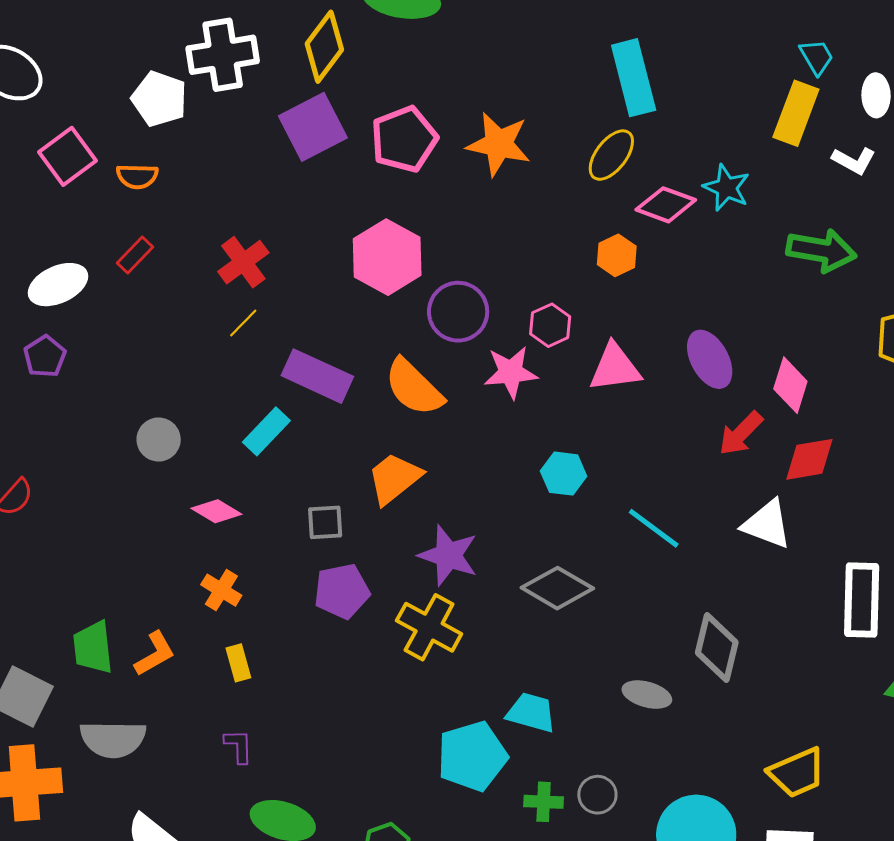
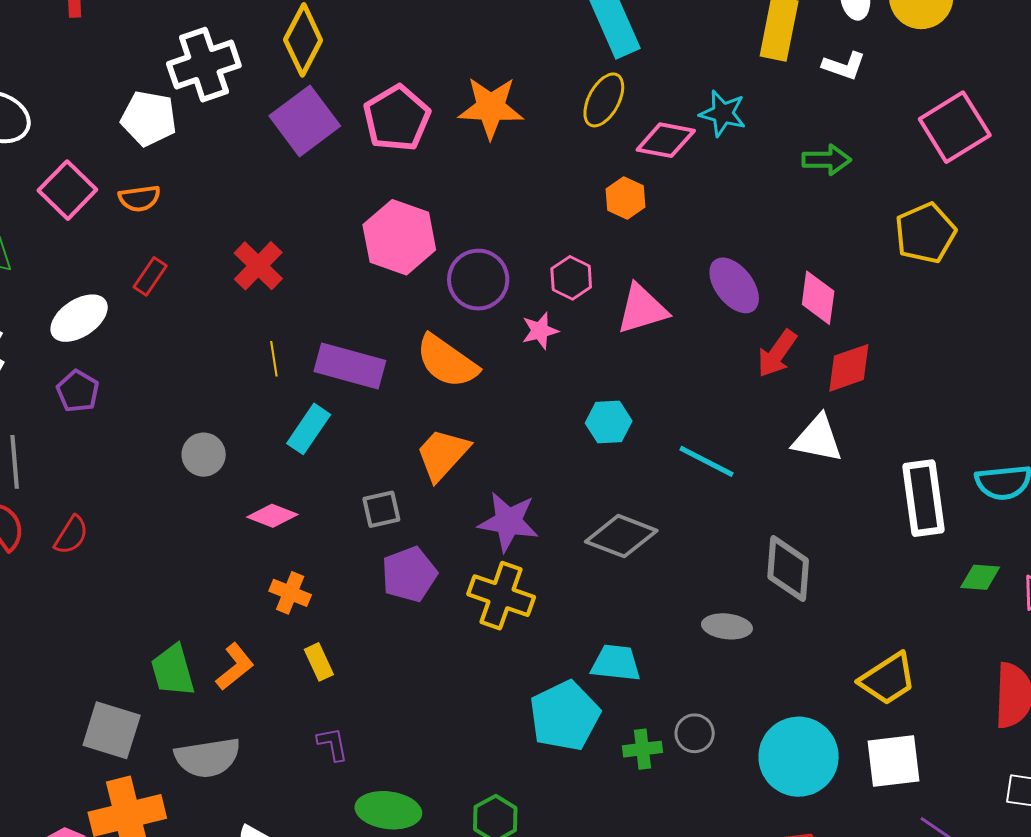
green arrow: (821, 250) -> (827, 160), size x0.7
yellow line: (243, 323) -> (274, 359), moved, turned -44
pink star: (511, 372) -> (540, 331), size x0.7

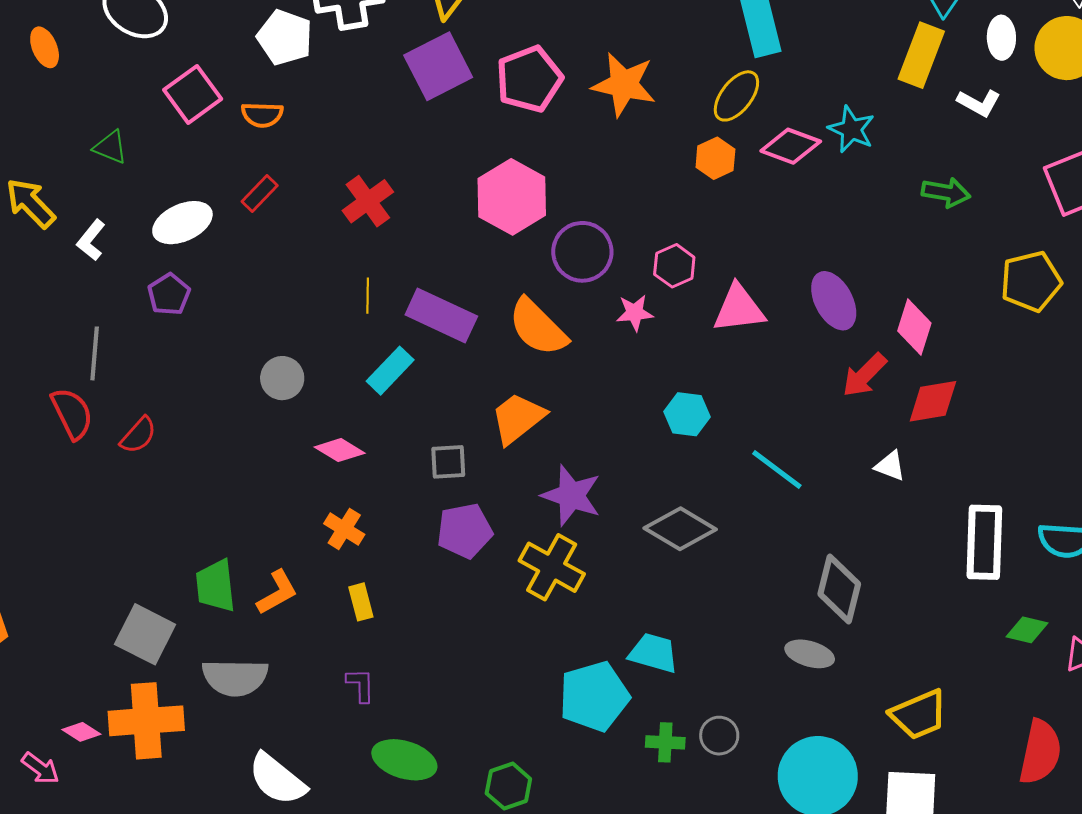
orange hexagon: (625, 198) -> (715, 158), moved
white triangle: (818, 439) -> (890, 466), size x0.6
gray ellipse: (727, 626) -> (810, 654), moved

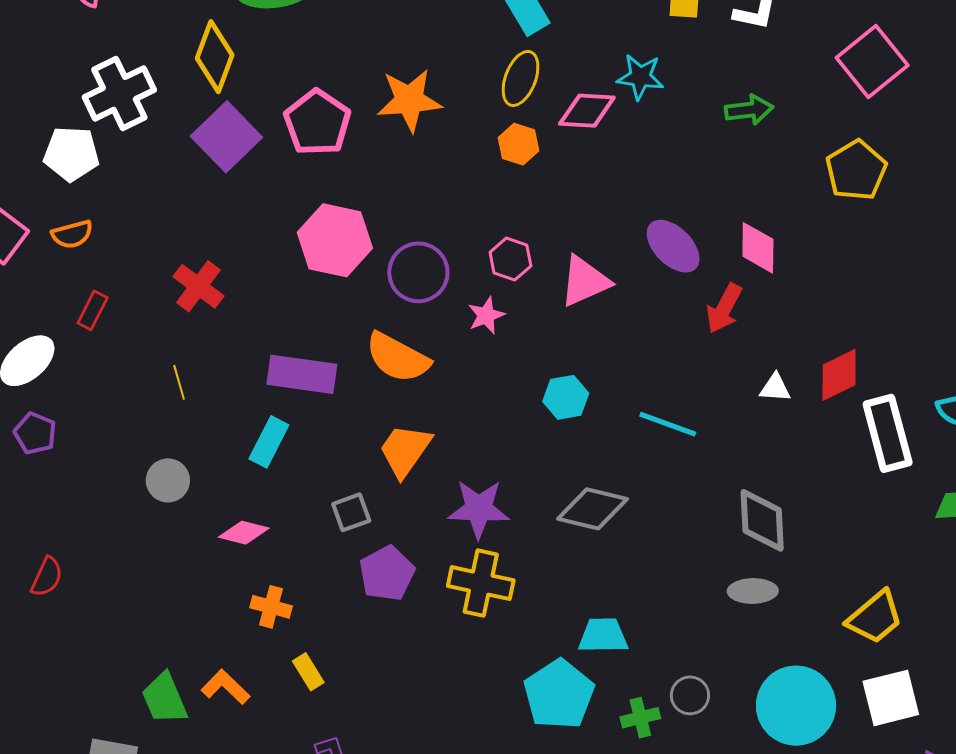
yellow line: (368, 296) -> (179, 382), moved
red diamond: (933, 401) -> (839, 375), moved
orange L-shape: (277, 592) -> (225, 687), turned -90

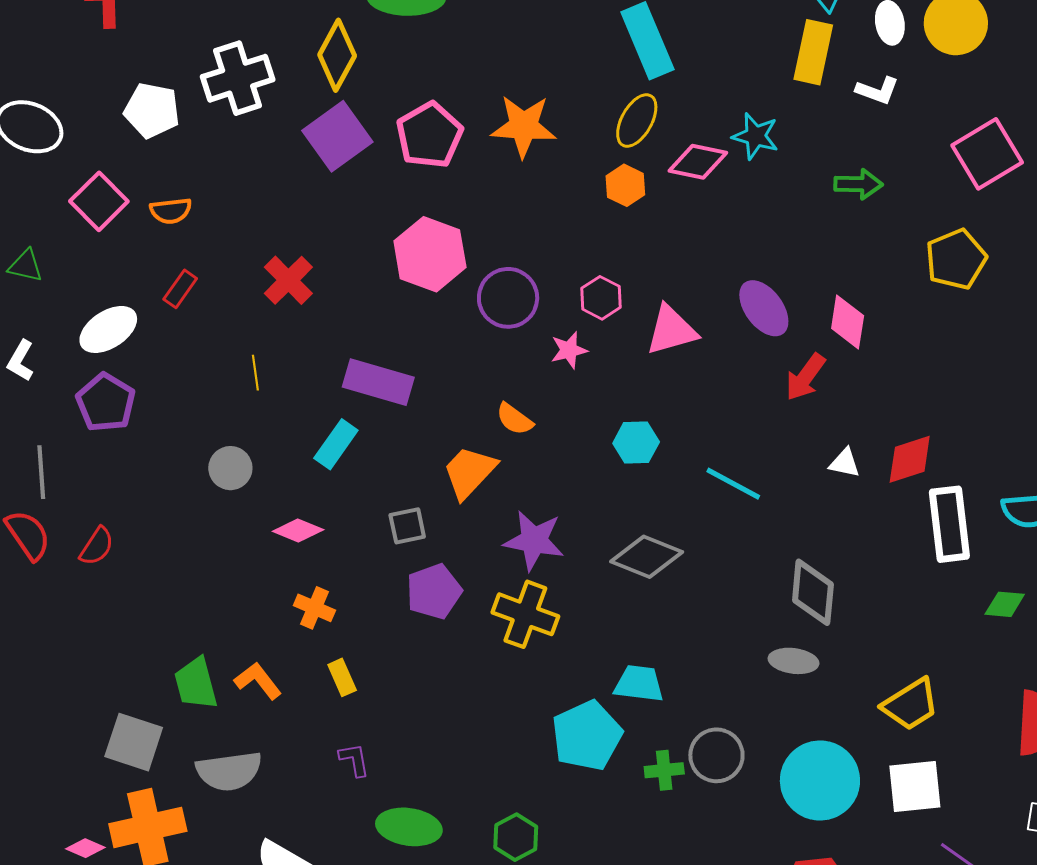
white pentagon: (71, 154) -> (152, 110), moved
orange semicircle: (398, 358) -> (514, 419), moved, size x0.6
purple pentagon: (35, 433) -> (106, 402), size x1.4
gray circle: (690, 695) -> (716, 755), size x1.4

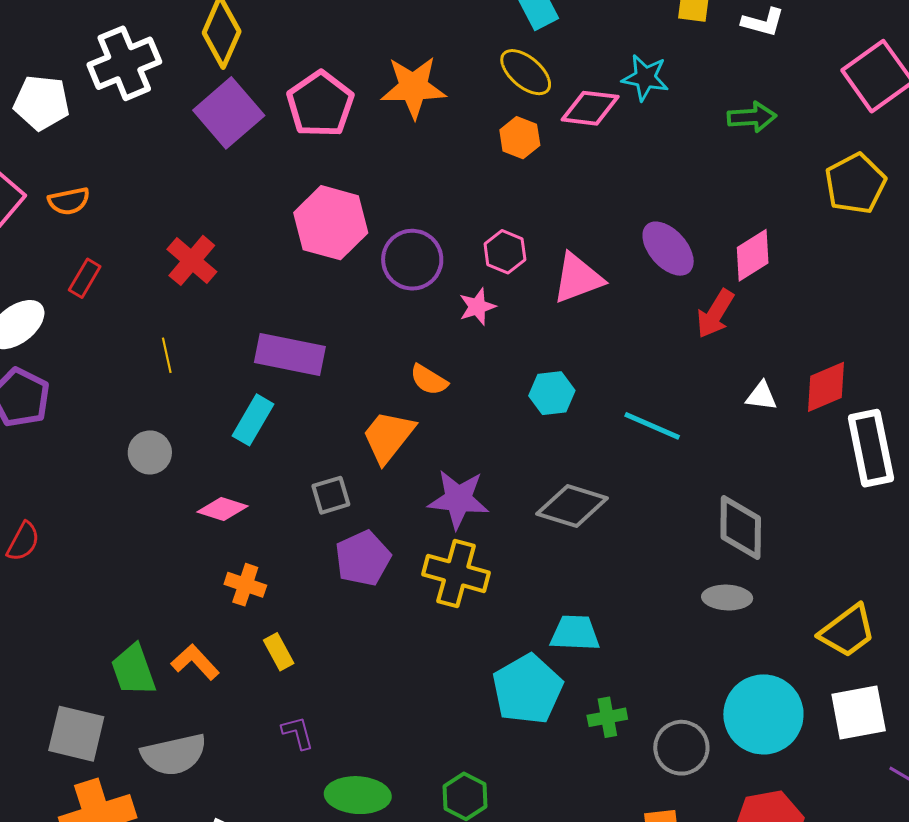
yellow ellipse: (637, 121) -> (526, 72), turned -74
pink diamond: (848, 322) -> (753, 255), turned 54
gray circle: (716, 755) -> (681, 748), moved

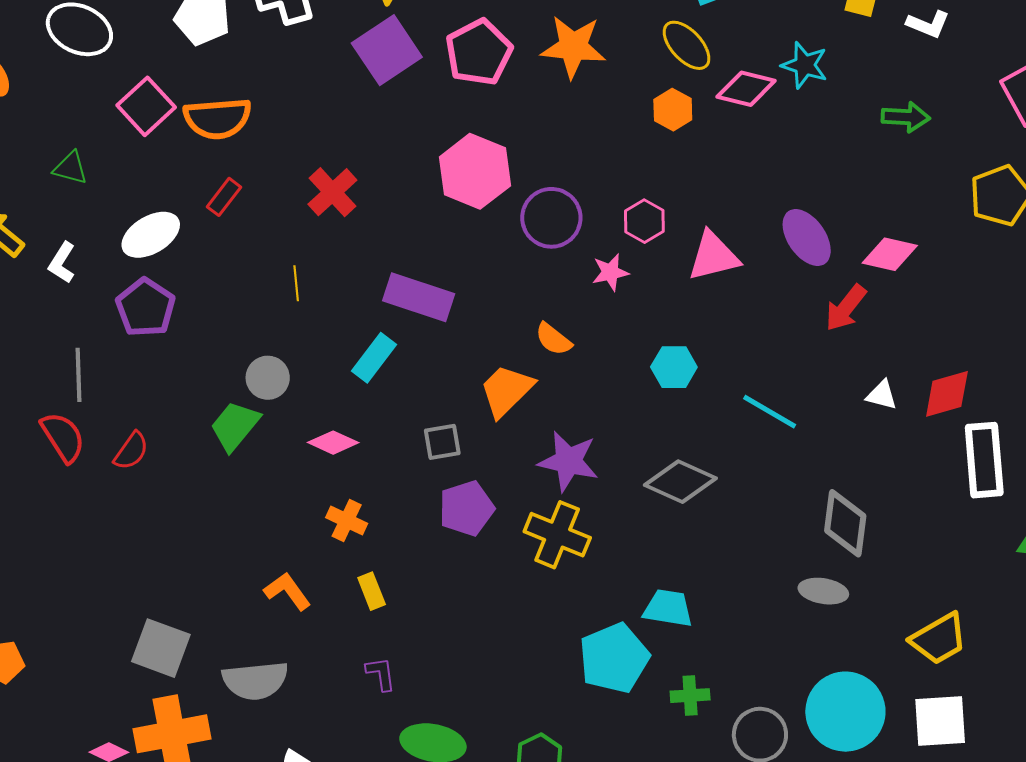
orange semicircle: (69, 201) -> (218, 118), size x1.6
pink diamond: (753, 255) -> (890, 254), turned 38
green trapezoid: (133, 670) -> (235, 426), moved, turned 52

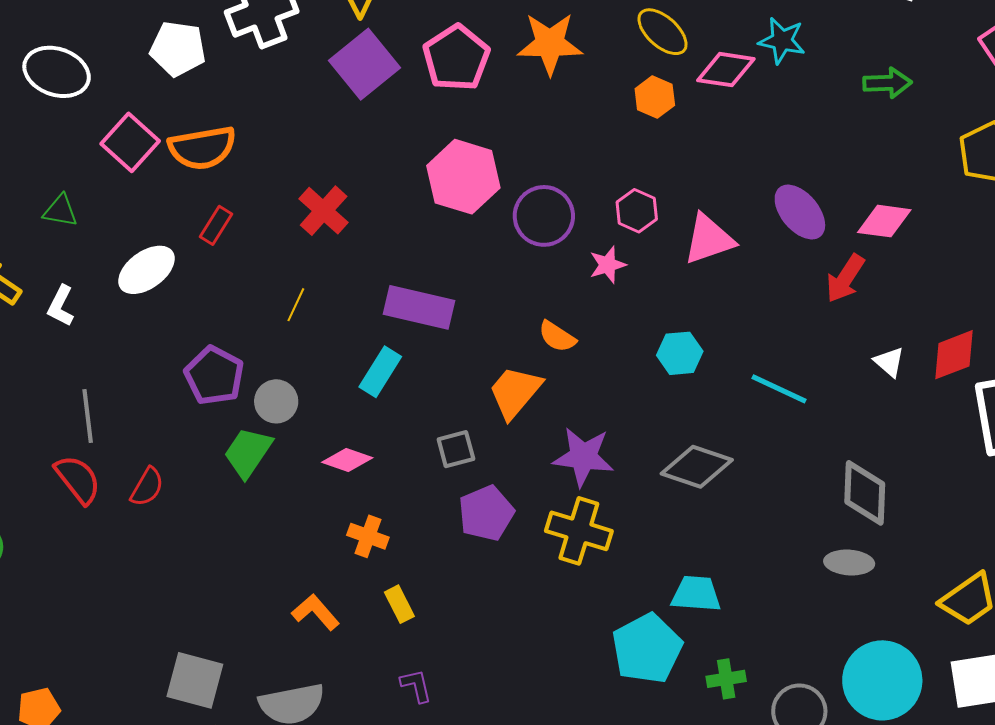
yellow line: (296, 283) -> (296, 305), turned 36
purple pentagon: (146, 308) -> (214, 376), moved
white triangle: (882, 395) -> (889, 362), turned 32

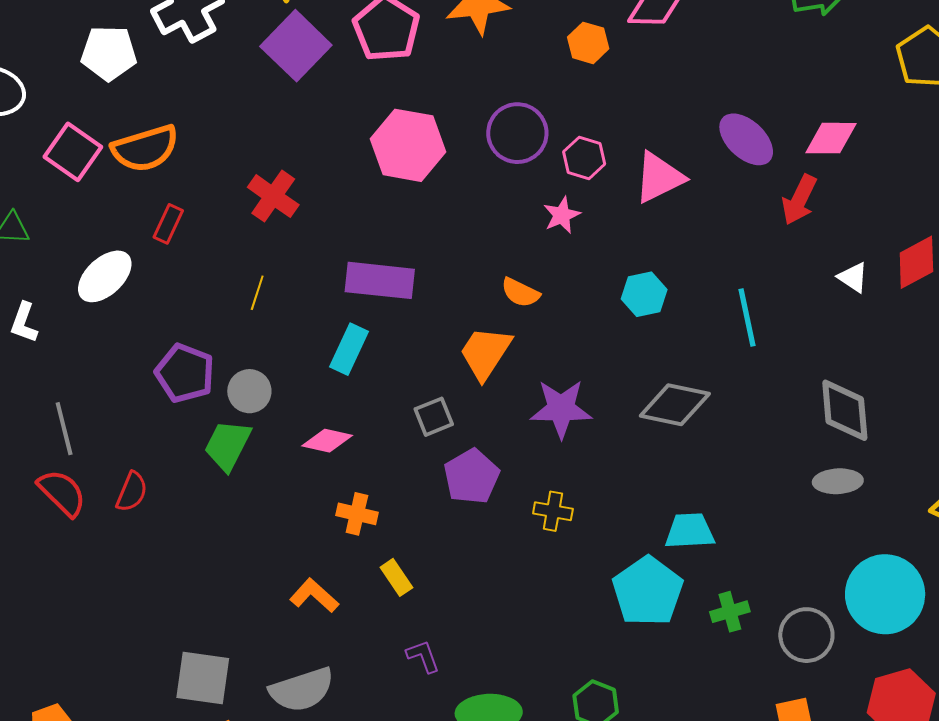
purple circle: (544, 216) -> (517, 133), moved
cyan line: (779, 389) -> (747, 317), turned 60
yellow cross: (579, 531) -> (553, 511), moved, size x0.6

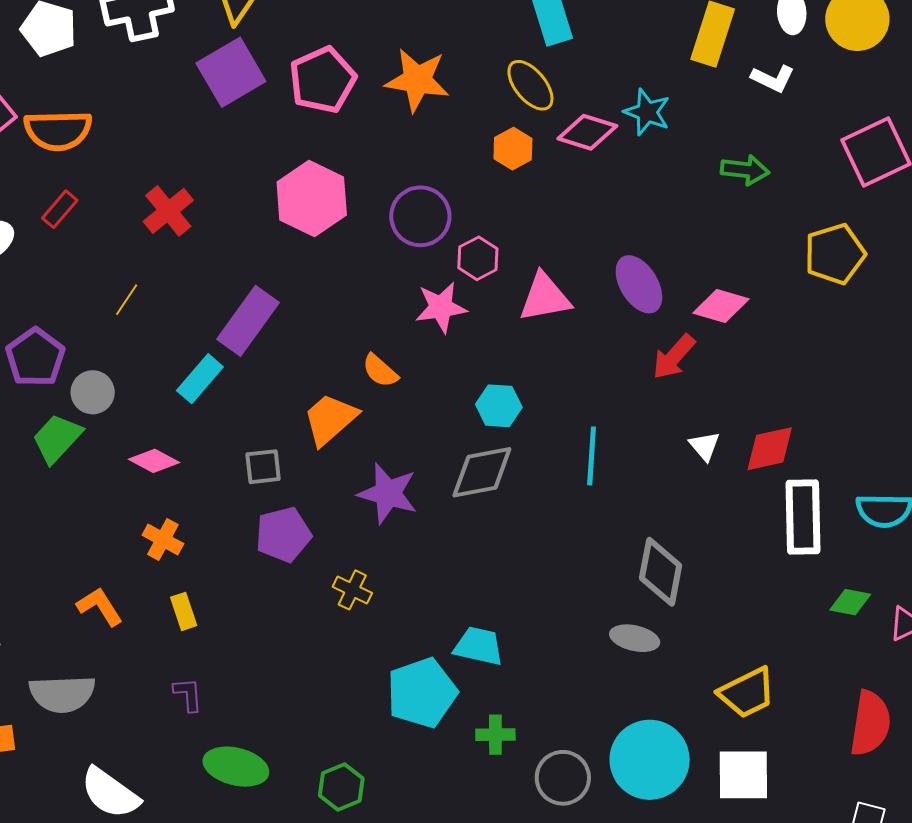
pink star: (562, 215) -> (441, 307), size x1.4
purple rectangle: (380, 280) -> (248, 321), turned -76
gray diamond: (675, 405) -> (482, 472), moved, turned -38

